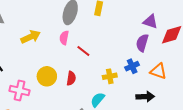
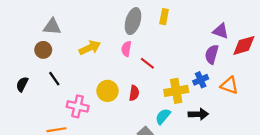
yellow cross: (110, 76) -> (176, 91), size x1.5
black arrow: (145, 97) -> (198, 114), moved

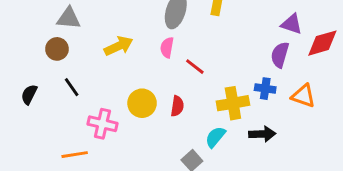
blue cross: (201, 80) -> (265, 89), turned 32

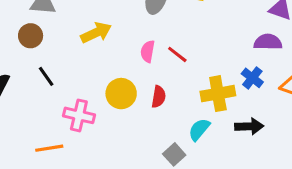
pink semicircle: (167, 47) -> (148, 51), moved
purple semicircle: (280, 55) -> (268, 42), turned 75
blue cross: (265, 89) -> (252, 78), turned 30

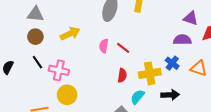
brown circle: (31, 36) -> (35, 37), moved
yellow circle: (121, 94) -> (67, 95), moved
red semicircle: (159, 97) -> (122, 75), moved
pink cross: (79, 115) -> (59, 70), moved

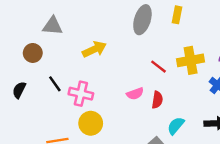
brown circle: (35, 37) -> (33, 53), moved
pink semicircle: (104, 46) -> (135, 94), moved, turned -120
yellow cross: (150, 73) -> (191, 60), moved

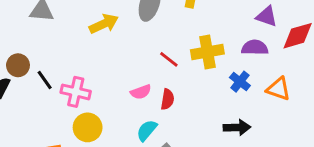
yellow arrow: (94, 49) -> (104, 24), moved
brown circle: (33, 53) -> (18, 65), moved
cyan semicircle: (176, 126) -> (147, 130), moved

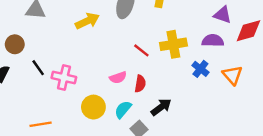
brown circle: (18, 65) -> (15, 44), moved
orange triangle: (278, 89) -> (232, 75), turned 30
yellow circle: (88, 127) -> (93, 107), moved
black arrow: (237, 127) -> (161, 107), moved, turned -35

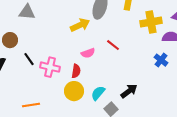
yellow arrow: (87, 21) -> (80, 25), moved
yellow cross: (173, 44) -> (151, 22), moved
pink semicircle: (118, 78) -> (88, 53), moved
red semicircle: (140, 84) -> (76, 71), moved

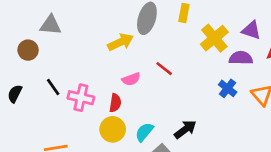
yellow cross: (151, 22) -> (214, 38), turned -30
brown circle: (10, 40) -> (28, 50), moved

